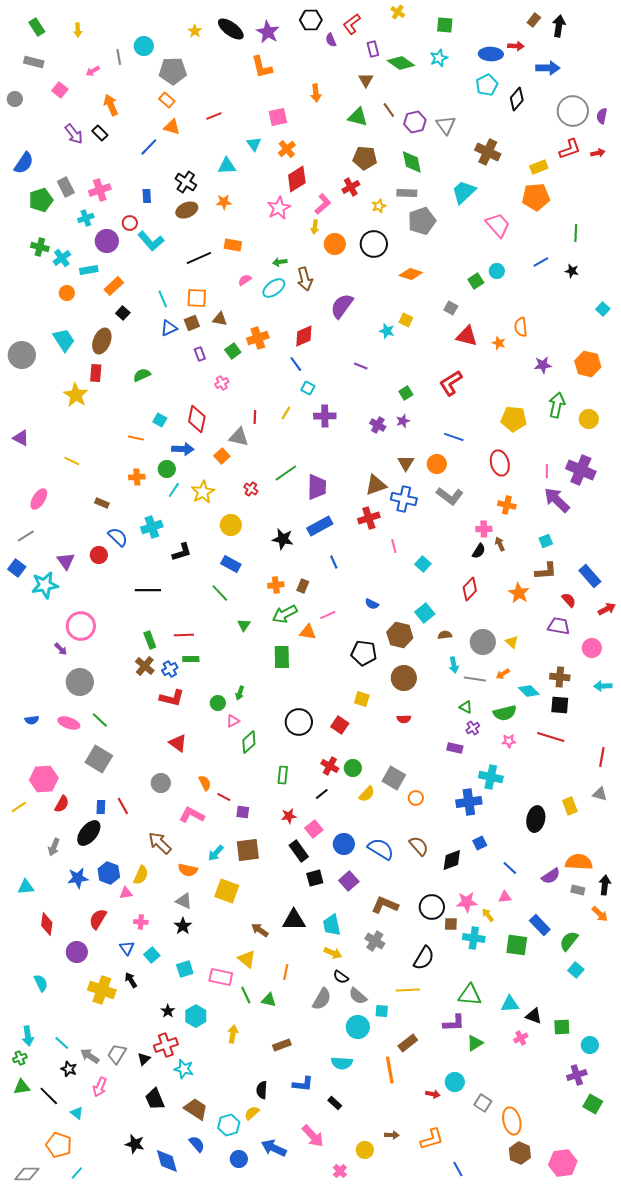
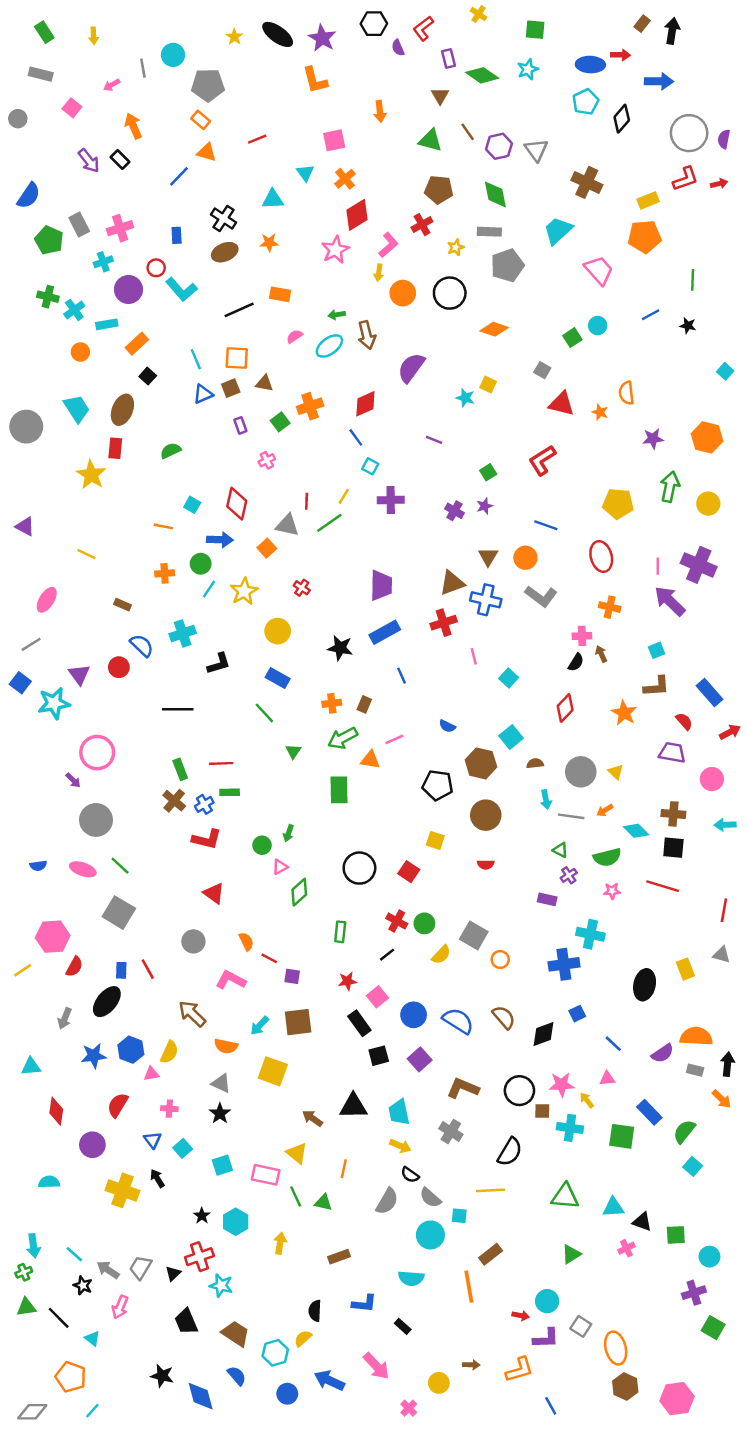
green pentagon: (41, 200) -> (49, 240), turned -30
green line: (286, 473) -> (329, 523), moved
cyan semicircle: (41, 983) -> (49, 1182), turned -66
purple L-shape: (454, 1023) -> (546, 1338), moved

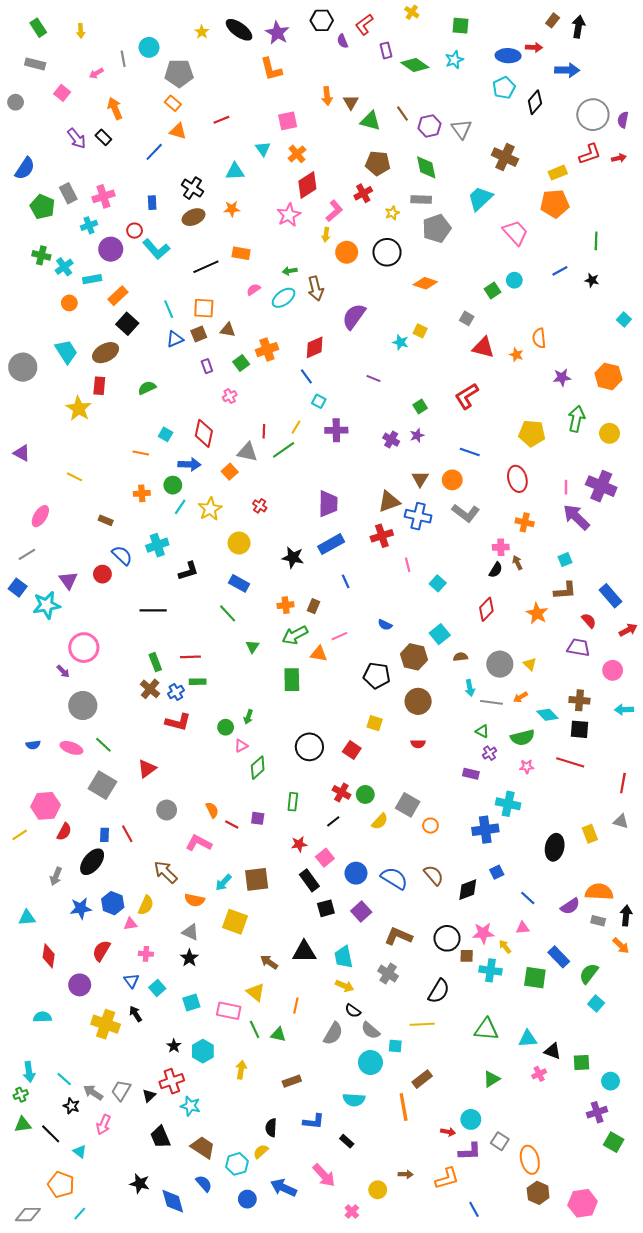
brown triangle: (440, 96) -> (351, 102), moved
black square: (148, 376) -> (127, 324), size x1.5
brown ellipse: (122, 410) -> (106, 353), turned 40
red triangle: (214, 893) -> (147, 769), moved, turned 48
purple square: (292, 976) -> (258, 818), moved

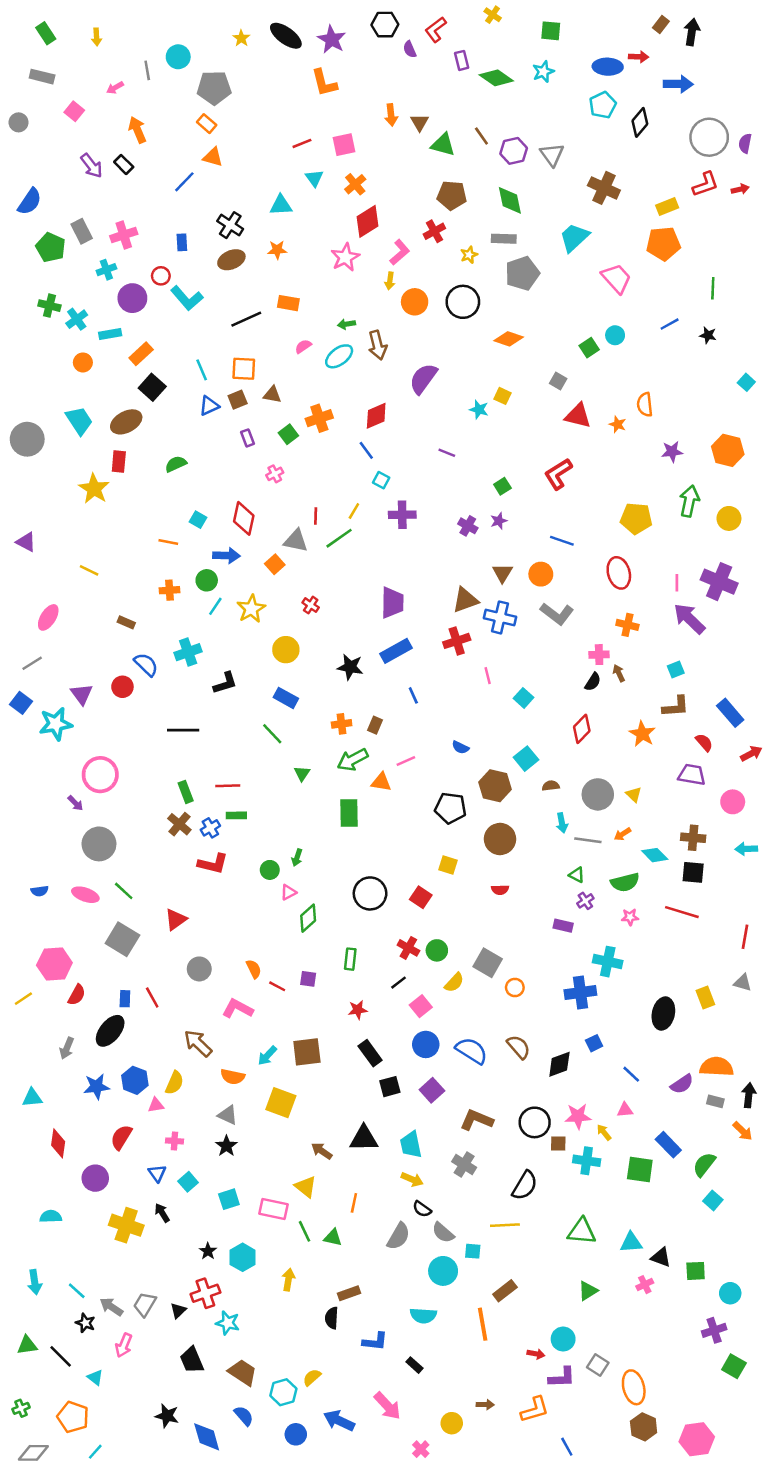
red line: (221, 120) -> (302, 143), moved
pink square: (325, 858) -> (421, 1006), moved
green cross: (21, 1095) -> (21, 1408), moved
black semicircle: (271, 1128) -> (332, 1318), moved

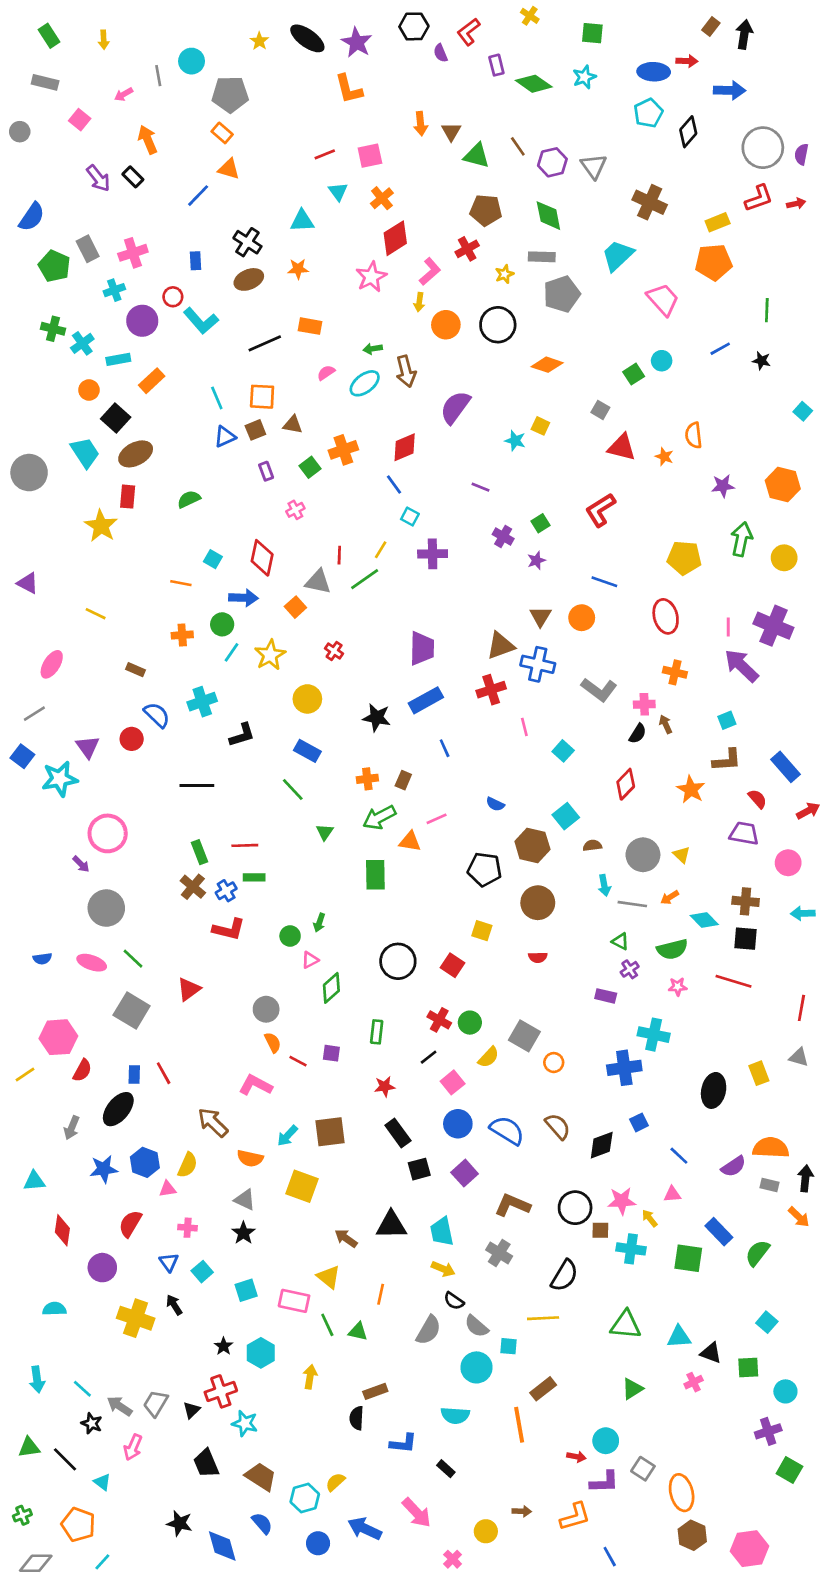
black square: (152, 387) -> (116, 418), moved
purple cross: (468, 526) -> (503, 536), moved
gray L-shape: (557, 614) -> (599, 690), moved
gray circle: (199, 969) -> (266, 1009), moved
cyan square: (713, 1200) -> (767, 1322), moved

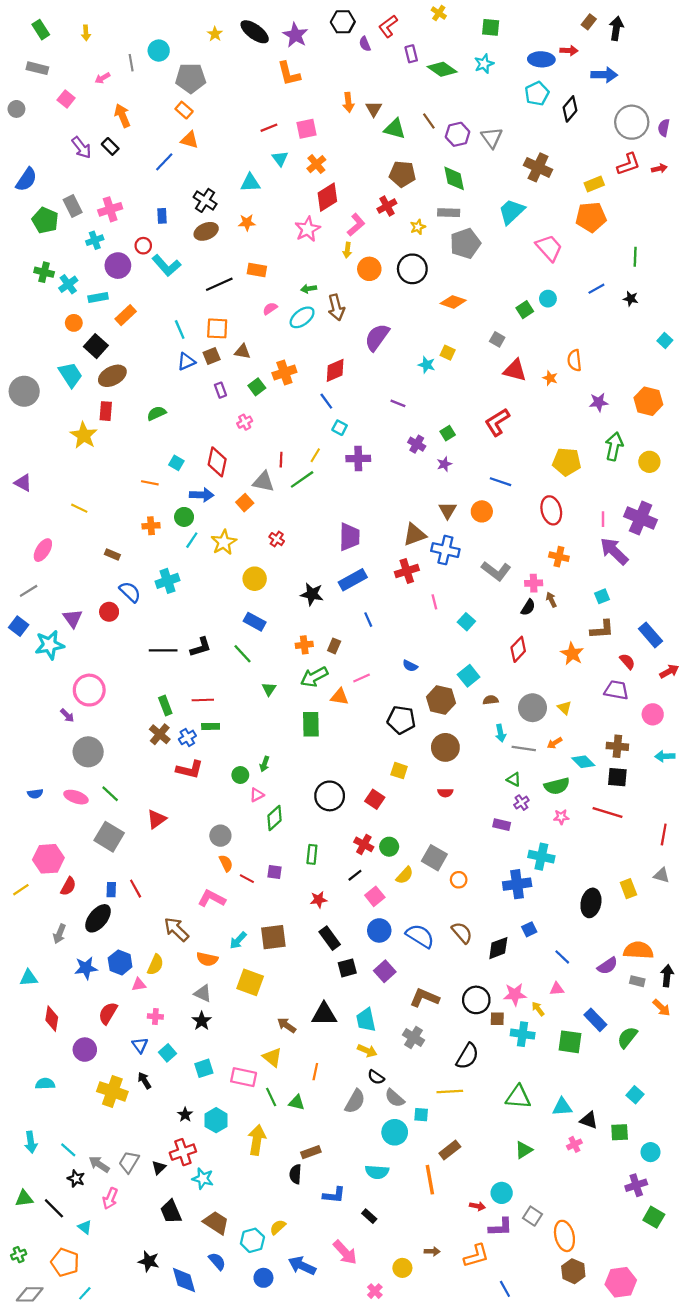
black L-shape: (242, 735) -> (201, 647), moved
yellow arrow: (310, 1377) -> (257, 1140), size x1.5

